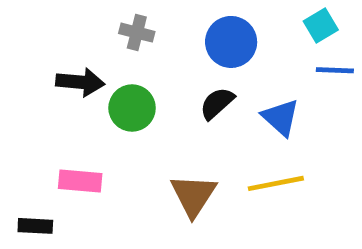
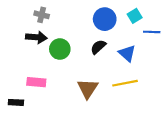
cyan square: (321, 25) -> (135, 16), moved
gray cross: (137, 33) -> (42, 15), moved

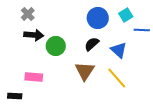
gray cross: (42, 15) -> (28, 14), moved, turned 32
yellow line: (125, 83) -> (117, 78), turned 60
brown triangle: (88, 89) -> (85, 71), moved

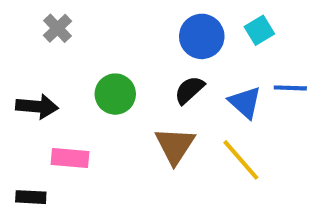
blue line: (142, 30) -> (290, 88), moved
black arrow: (34, 35) -> (37, 106), moved

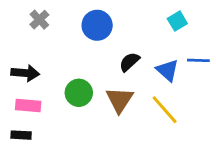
blue circle: (202, 36) -> (97, 25), moved
green circle: (115, 94) -> (79, 93), moved
pink rectangle: (70, 158) -> (28, 105), moved

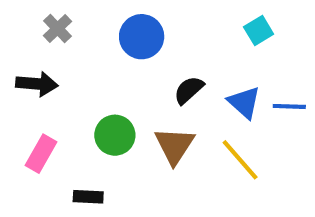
blue line: (198, 60) -> (289, 106), moved
black arrow: (25, 73) -> (37, 84), moved
pink rectangle: (28, 105) -> (41, 154), turned -65
black rectangle: (21, 135) -> (88, 197), moved

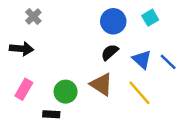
blue circle: (142, 37) -> (113, 21), moved
blue line: (289, 106) -> (168, 62), turned 42
green circle: (115, 135) -> (66, 92), moved
brown triangle: (174, 145) -> (101, 84), turned -30

